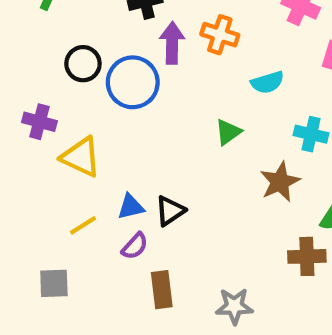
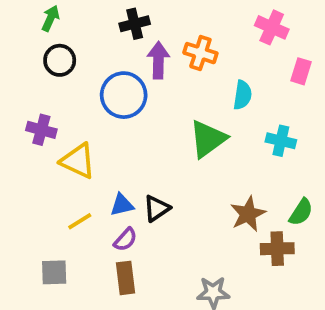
black circle: (83, 64) -> (60, 60), moved
cyan semicircle: (267, 82) -> (242, 95), turned -64
green triangle: (228, 132) -> (208, 139), size x1.6
brown star: (280, 182) -> (248, 214), moved
brown rectangle: (162, 290) -> (125, 278), moved

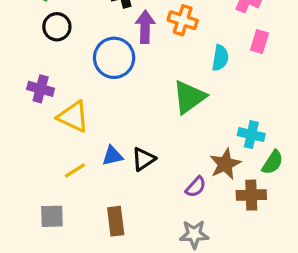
pink rectangle: (301, 71) -> (259, 41), moved
cyan cross: (281, 141) -> (251, 135), moved
purple semicircle: (125, 240) -> (196, 187), moved

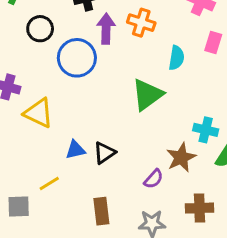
black circle: (57, 27) -> (40, 29), moved
yellow line: (75, 171) -> (49, 184), moved
brown cross: (251, 195) -> (199, 208), moved
brown rectangle: (116, 221) -> (101, 211), moved

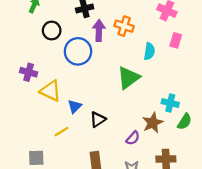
blue triangle: (75, 150) -> (75, 106), moved, turned -32
yellow line: (49, 184) -> (62, 132), moved

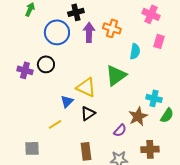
black circle: (52, 30) -> (46, 64), moved
blue circle: (78, 51) -> (57, 32), moved
yellow triangle: (51, 91) -> (86, 87), moved

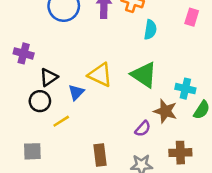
cyan semicircle: (135, 51) -> (150, 30), moved
black circle: (46, 64) -> (40, 101), moved
green triangle: (116, 75) -> (144, 75), moved, turned -50
black triangle: (88, 113) -> (49, 77), moved
brown star: (138, 116) -> (165, 111), turned -30

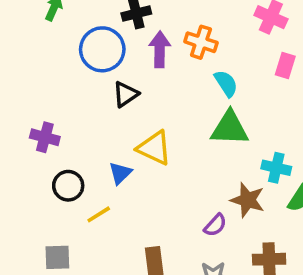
cyan semicircle: (150, 30) -> (226, 83), turned -42
purple cross: (24, 53) -> (45, 137), moved
green triangle: (144, 75) -> (230, 128), moved, turned -32
black triangle: (49, 77) -> (126, 94), moved

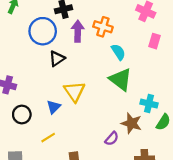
green triangle: (230, 128) -> (120, 79), turned 35
yellow triangle: (154, 148) -> (74, 91), turned 30
yellow line: (99, 214) -> (48, 138), moved

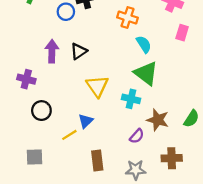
blue circle: (43, 31) -> (66, 12), moved, size x0.6
purple arrow: (78, 31) -> (52, 51), moved
cyan cross: (149, 104) -> (131, 99), moved
blue triangle: (54, 107) -> (86, 121), moved

